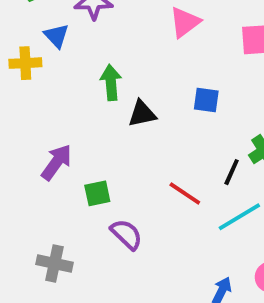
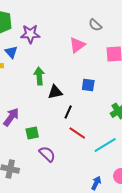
black line: (232, 172) -> (68, 112), moved

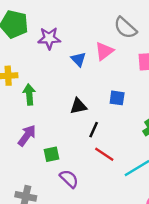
gray semicircle: (95, 25) -> (125, 28), size x1.5
blue triangle: (11, 52) -> (78, 59), moved
green arrow: (39, 76) -> (29, 94), moved

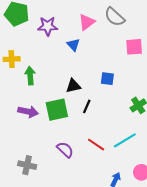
pink triangle: (104, 51) -> (87, 22), moved
purple arrow: (27, 135) -> (28, 112), turned 66
green square: (51, 154) -> (57, 110), moved, size x1.6
red line: (104, 154) -> (96, 145), moved

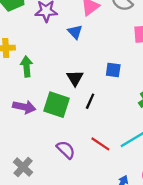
black triangle: (73, 86) -> (75, 78), turned -49
green square: (57, 110) -> (57, 105), turned 30
gray cross: (27, 165) -> (23, 167), turned 30

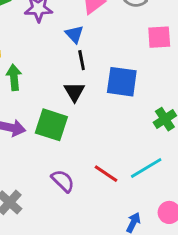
blue square: (113, 70) -> (122, 82), size x1.6
black line: (90, 101) -> (82, 60), moved, turned -35

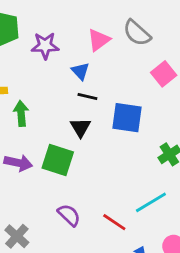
pink square: (159, 37) -> (164, 74), turned -35
black line: (82, 60) -> (87, 96), turned -66
red line: (106, 174) -> (114, 222), moved

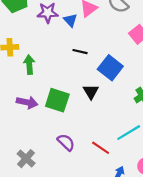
blue triangle: (80, 71) -> (70, 20), moved
blue square: (127, 118) -> (110, 68), turned 30
black triangle: (80, 128) -> (91, 92), moved

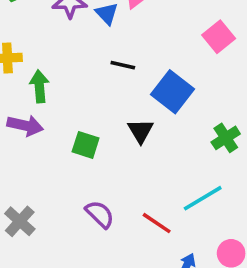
green square: (57, 100) -> (86, 145), size x0.7
purple arrow: (27, 102) -> (25, 125), moved
gray cross: (26, 159) -> (20, 221), moved

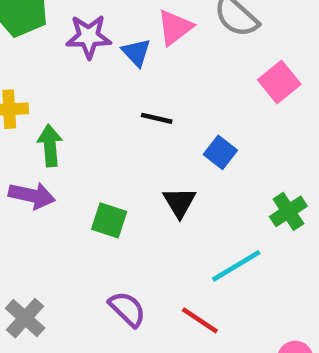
blue square: (172, 92) -> (220, 152), size x0.6
cyan line: (203, 198) -> (236, 266), moved

